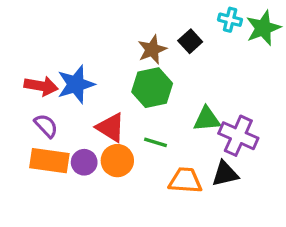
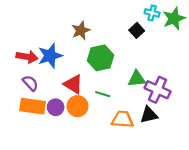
black square: (190, 41) -> (137, 30), moved
brown star: (152, 50) -> (81, 30), moved

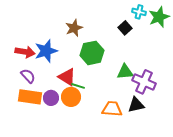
green line: (103, 94) -> (78, 86), moved

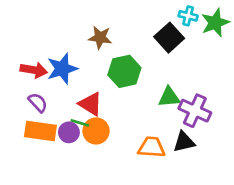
brown star: (74, 28) -> (100, 38), turned 30
black square: (125, 28) -> (169, 38), size x1.5
green line: (78, 86) -> (80, 123), moved

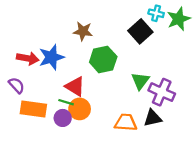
green triangle: (169, 97) -> (140, 81), turned -48
purple semicircle: (38, 103) -> (17, 85), moved
purple circle: (69, 132) -> (63, 118), moved

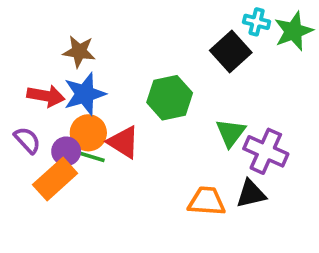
brown star: (83, 31) -> (79, 51), moved
green line: (66, 102) -> (92, 157), moved
orange rectangle: (33, 109) -> (55, 179), turned -50
orange circle: (80, 109) -> (88, 133), moved
purple circle: (63, 118) -> (66, 151), moved

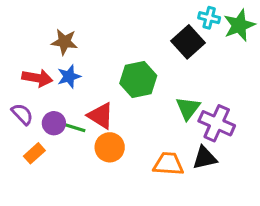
blue star: (85, 94) -> (69, 76), size x0.7
orange circle: (88, 133) -> (110, 147), moved
orange rectangle: (55, 179) -> (34, 153), moved, size x0.6

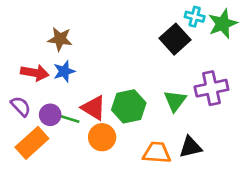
green hexagon: (138, 80) -> (129, 106), moved
purple cross: (217, 123) -> (211, 88), moved, turned -36
orange rectangle: (34, 153) -> (32, 143), size x1.6

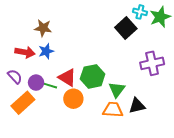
green triangle: (175, 101) -> (117, 90), moved

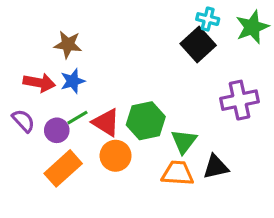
cyan cross: (140, 12) -> (208, 19), moved
green line: (50, 86) -> (77, 118), moved, turned -48
orange rectangle: (23, 103) -> (63, 168), moved

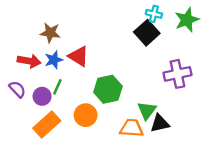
green line: (77, 118) -> (57, 87), turned -35
red triangle: (106, 122) -> (79, 56), moved
green triangle: (184, 141) -> (147, 110), moved

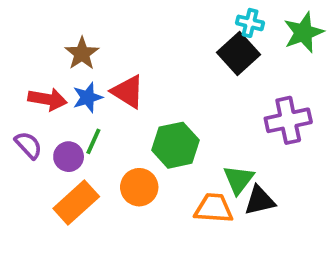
brown star: (50, 33) -> (82, 53), turned 30

